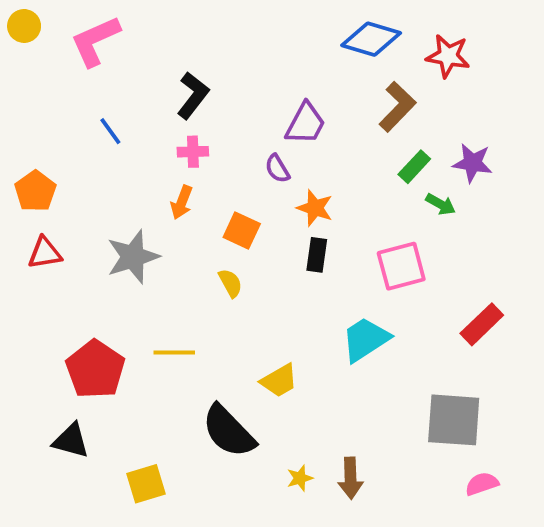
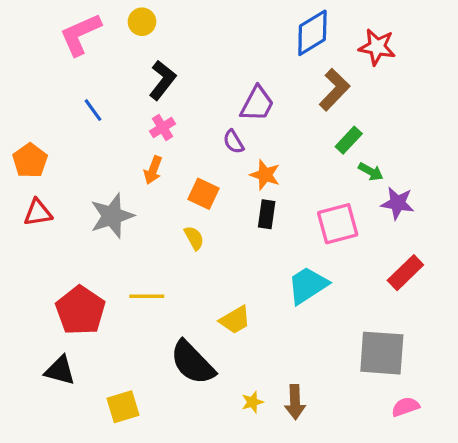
yellow circle: (24, 26) -> (142, 22), moved
blue diamond: (371, 39) -> (312, 33), turned -48
pink cross: (193, 152) -> (162, 127), turned -30
purple star: (472, 163) -> (398, 203), moved

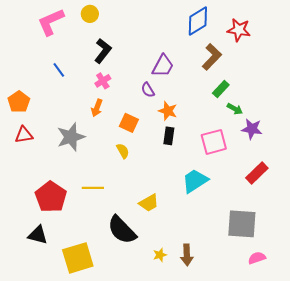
yellow square: (123, 407) -> (78, 258), size x1.5

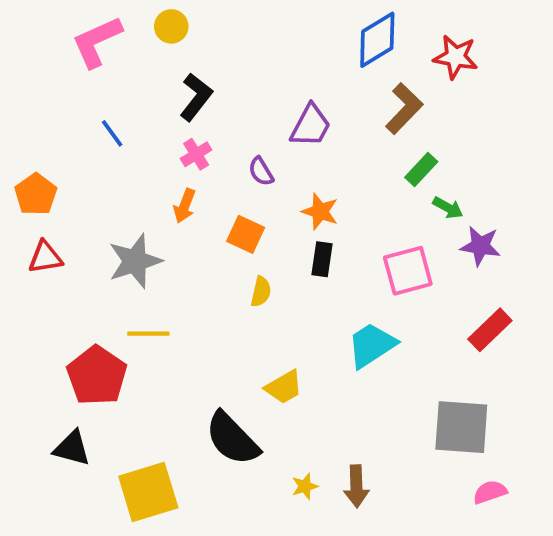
purple semicircle: (148, 90) -> (261, 171), moved
yellow semicircle: (123, 151) -> (261, 292), moved, turned 42
yellow line: (93, 188) -> (148, 334), moved

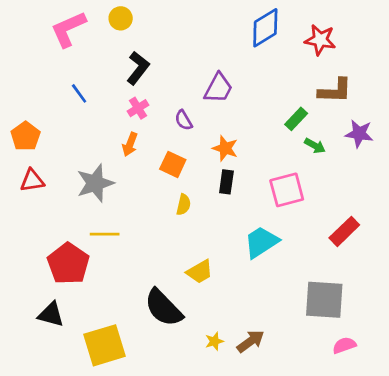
brown L-shape: (404, 108) -> (335, 91), moved, turned 48
purple star: (480, 246) -> (359, 134), moved
brown arrow: (356, 486) -> (251, 341), turned -124

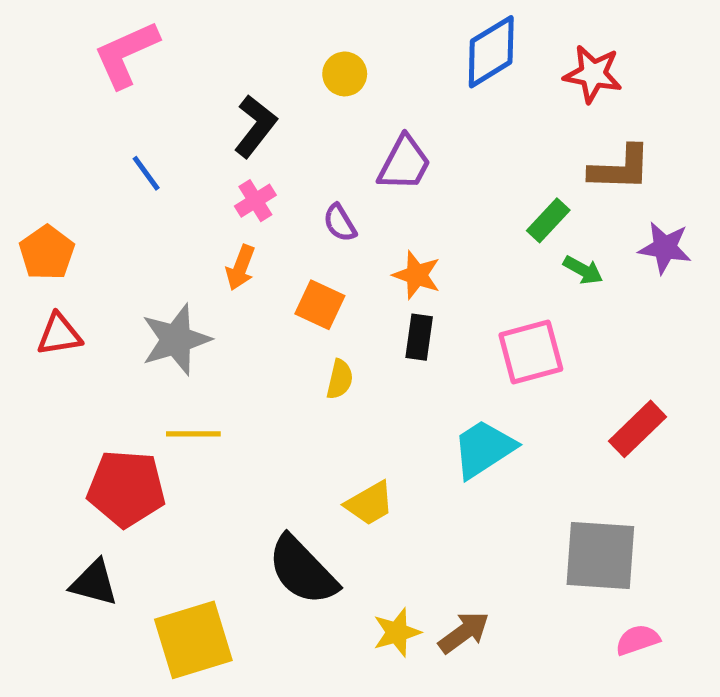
yellow circle: (121, 18) -> (345, 74), moved
red pentagon: (68, 264) -> (126, 488), turned -30
yellow star: (214, 341) -> (397, 632), size x1.4

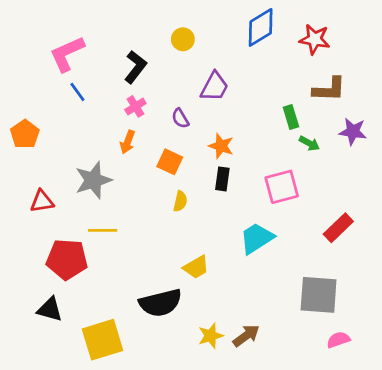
pink L-shape: (126, 54) -> (67, 54), moved
green rectangle: (548, 220) -> (291, 117), turned -60
red triangle: (59, 335) -> (42, 201), moved
black semicircle: (303, 570) -> (160, 303), turned -60

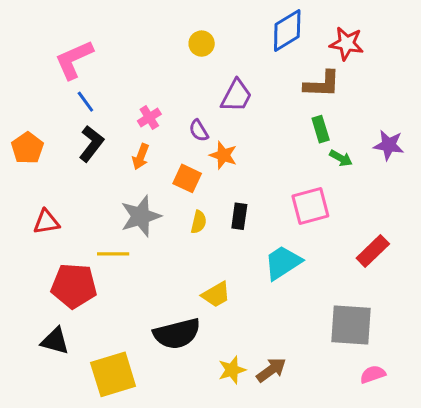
black L-shape: (135, 67) -> (91, 144), moved
brown L-shape: (329, 89) -> (322, 84), moved
orange star: (221, 146) -> (223, 155), moved
black rectangle: (222, 179) -> (239, 216), moved
gray star: (93, 180) -> (141, 216), moved

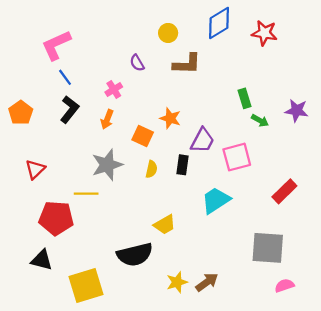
yellow circle: (202, 44) -> (168, 33), moved
brown L-shape: (322, 84) -> (187, 64), moved
purple trapezoid: (236, 96) -> (202, 140), moved
purple semicircle: (199, 131) -> (137, 63), moved
red triangle: (46, 222) -> (35, 169), turned -35

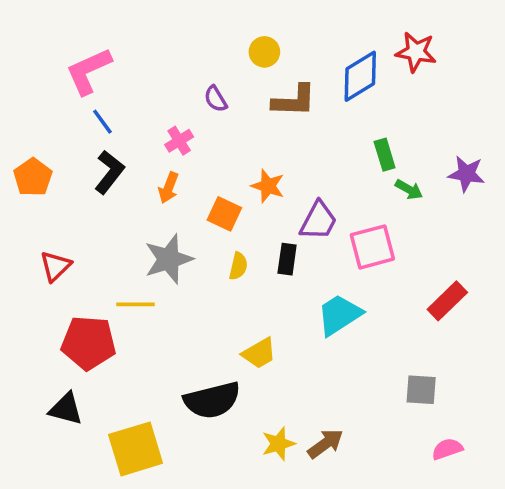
blue diamond: (219, 23) -> (360, 76), moved
gray square: (268, 248) -> (421, 390), size x0.6

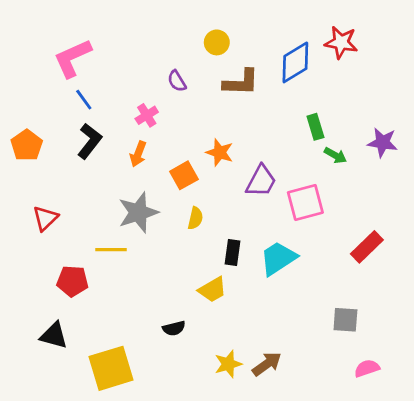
orange square: (224, 214) -> (184, 175), turned 36
black rectangle: (287, 259) -> (232, 253), moved
red pentagon: (89, 343) -> (72, 281), size x0.7
black semicircle: (212, 400) -> (174, 328), size x0.5

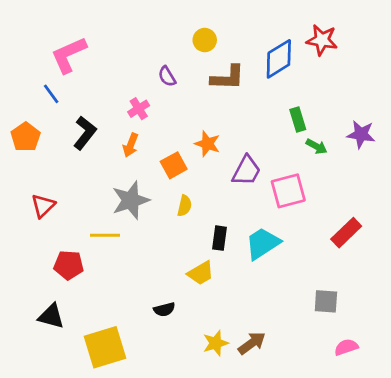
blue line: (84, 100) -> (51, 94), moved

